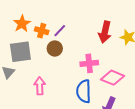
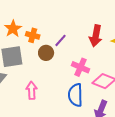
purple line: (60, 31) -> (61, 40), moved
pink cross: (89, 63) -> (80, 67), turned 30

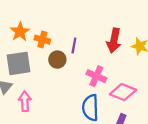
purple line: (61, 40) -> (74, 46), turned -32
pink arrow: (32, 90) -> (25, 101), moved

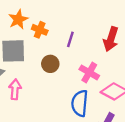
brown circle: (57, 60) -> (50, 64), moved

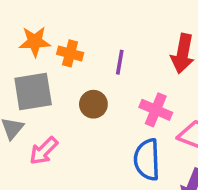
orange star: (18, 19) -> (35, 42), turned 30
pink arrow: (15, 89) -> (44, 151), turned -132

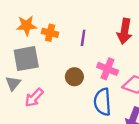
brown circle: (93, 104) -> (74, 77), moved

